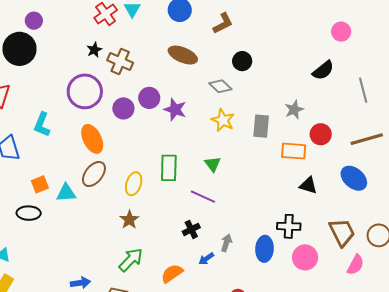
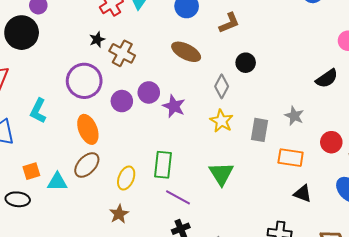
gray diamond: (220, 86) -> (222, 86), turned 70
gray star: (294, 110) -> (294, 116), turned -30
red circle: (321, 134) -> (331, 142), moved
green triangle: (213, 164) -> (221, 174), moved, size x1.5
purple line: (203, 197) -> (178, 197), moved

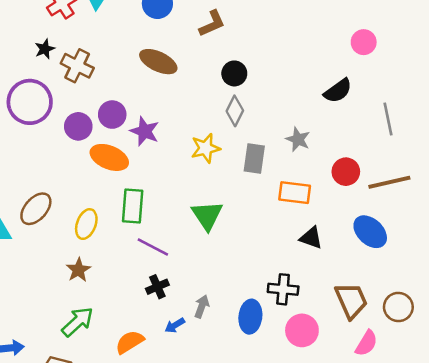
gray diamond: (222, 86) -> (235, 111), moved
yellow star: (221, 121) -> (206, 148), turned 30
orange ellipse: (88, 129) -> (109, 157), moved, turned -44

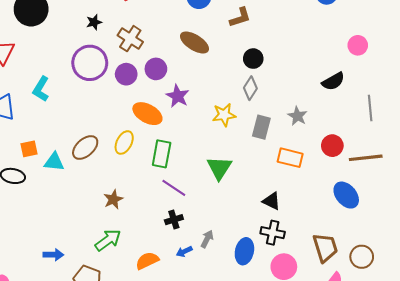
black star: (45, 49) -> (94, 22), moved
purple circle: (112, 115) -> (156, 69), moved
purple circle: (78, 126) -> (126, 74), moved
yellow ellipse: (86, 224) -> (124, 143), moved
black triangle: (311, 238) -> (271, 201), moved

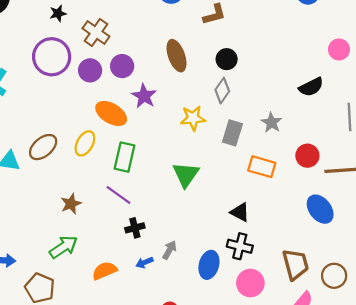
brown ellipse: (194, 42) -> (176, 56), moved, turned 36
purple line: (174, 188) -> (119, 195), moved

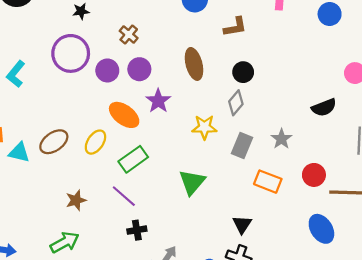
brown cross: (96, 32) -> (129, 35), moved, size x0.7
green rectangle: (125, 157) -> (133, 159), turned 36
black triangle: (240, 212) -> (242, 224), turned 30

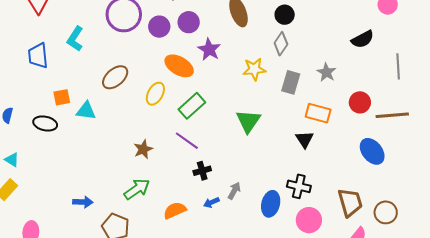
brown ellipse: (54, 142) -> (115, 77), moved
black triangle: (242, 224) -> (304, 139), moved

